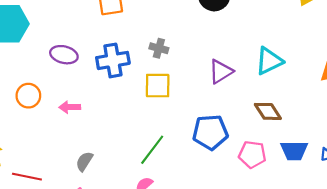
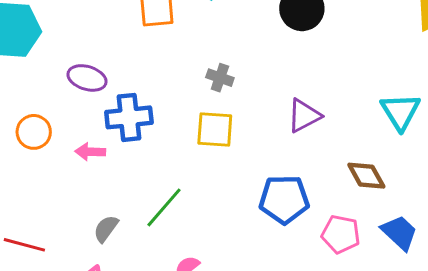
blue cross: (113, 60) -> (129, 117), moved
cyan triangle: (269, 61) -> (400, 112), moved, turned -40
green line: (152, 150) -> (164, 207), moved
blue trapezoid: (294, 151) -> (399, 233), turned -140

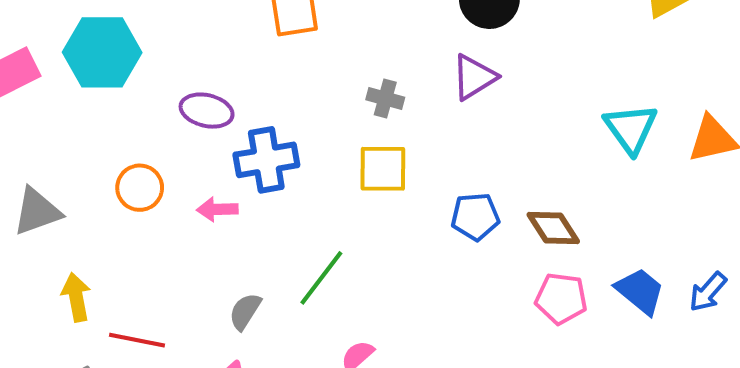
purple triangle: (304, 116) -> (474, 77), moved
brown diamond: (366, 176) -> (553, 228), moved
blue pentagon: (284, 199) -> (475, 217), moved, size x0.7

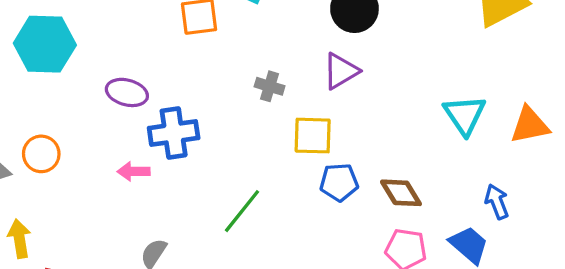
yellow square: (383, 169) -> (313, 136), moved
orange circle: (140, 188) -> (41, 154), moved
green line: (321, 278) -> (242, 211), moved
blue arrow: (708, 292) -> (497, 202), moved, turned 116

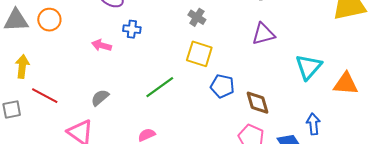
purple triangle: (341, 71) -> (263, 34), moved
blue cross: (174, 133) -> (132, 29), size x0.6
yellow square: (313, 136) -> (199, 54), moved

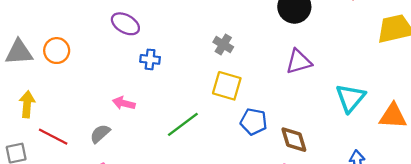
pink arrow: (102, 45) -> (124, 103), moved
gray semicircle: (100, 98) -> (100, 134), moved

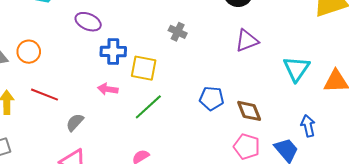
blue cross: (150, 59) -> (113, 51), size x1.4
yellow square: (227, 86) -> (144, 68), moved
pink arrow: (124, 103) -> (108, 89), moved
red line: (53, 137) -> (45, 95), moved

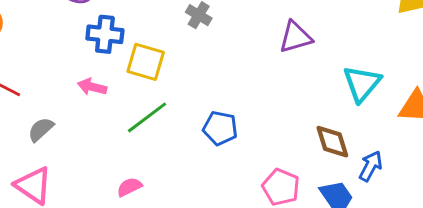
blue pentagon: (212, 98) -> (220, 128), moved
brown diamond: (249, 111) -> (332, 142), moved
blue arrow: (308, 126) -> (371, 166), turned 35

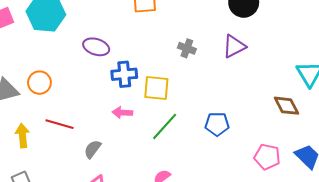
purple triangle: (295, 37) -> (234, 46), moved
brown diamond: (332, 142) -> (287, 106), moved

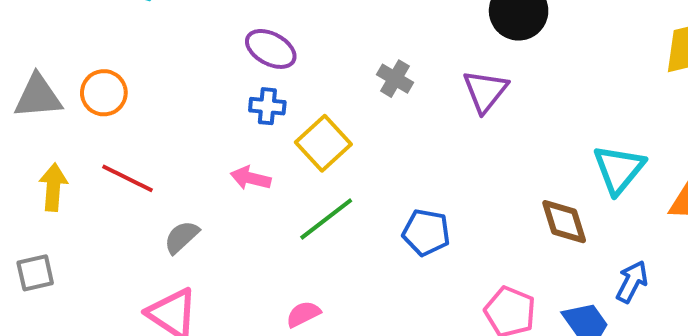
purple triangle: (234, 46) -> (485, 91), turned -35
purple ellipse: (96, 47) -> (271, 49), moved
blue cross: (124, 74) -> (267, 106), size x0.7
yellow square: (156, 88) -> (323, 143), turned 32

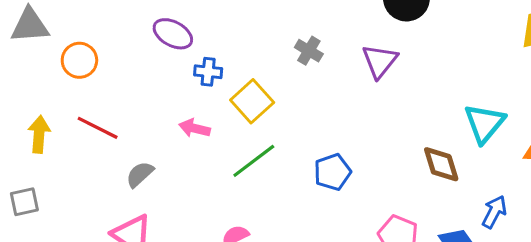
purple ellipse: (271, 49) -> (173, 34), moved
gray triangle: (38, 96) -> (30, 25), moved
blue pentagon: (426, 232) -> (332, 172), turned -30

